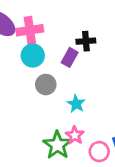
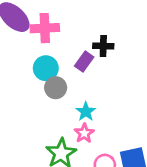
cyan circle: (33, 56) -> (46, 68), moved
pink star: (75, 135) -> (84, 133), moved

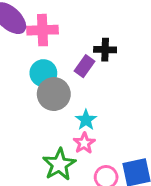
gray circle: (56, 88) -> (54, 94), size x1.4

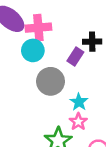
cyan circle: (43, 73) -> (33, 50), moved

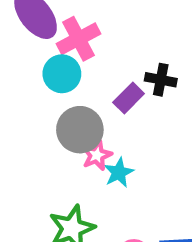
pink cross: (38, 28) -> (78, 39), turned -35
pink star: (78, 122) -> (97, 155), moved

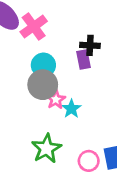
cyan circle: (62, 74) -> (43, 65), moved
purple rectangle: (129, 98) -> (84, 60), moved, turned -48

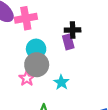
pink cross: (34, 27) -> (26, 18), turned 30
pink star: (56, 99) -> (27, 78), moved

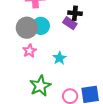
purple rectangle: (68, 42) -> (70, 23), turned -48
gray circle: (37, 65) -> (27, 28), moved

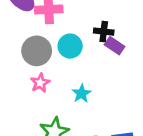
purple rectangle: (70, 23) -> (115, 46), moved
cyan circle: (41, 26) -> (70, 46), moved

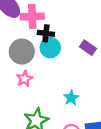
black cross: (104, 32) -> (46, 33), moved
cyan star: (82, 94) -> (71, 98), moved

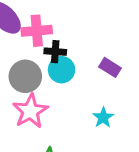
pink star: (25, 79) -> (30, 111), size x1.6
cyan star: (71, 98) -> (103, 117), moved

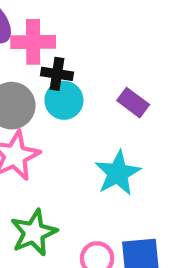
cyan star: (103, 117) -> (118, 173), size x1.5

